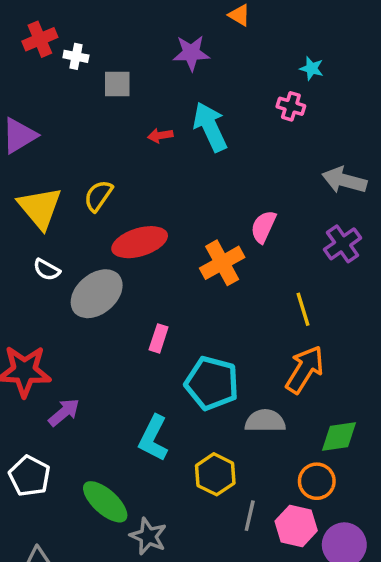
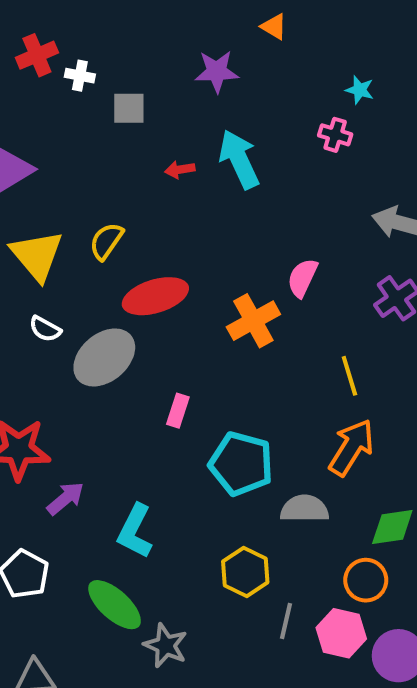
cyan L-shape: (153, 438) -> (135, 531), moved

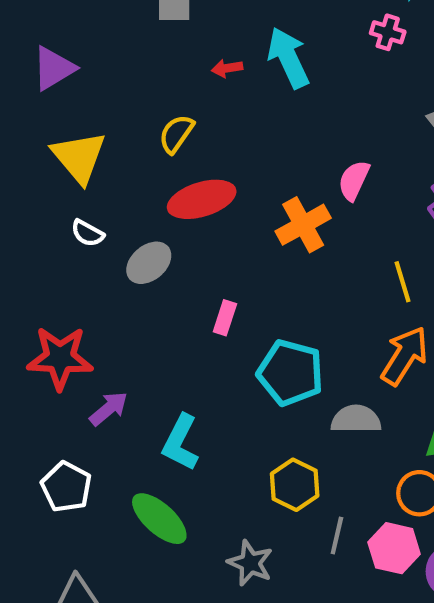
yellow semicircle: (106, 241) -> (176, 134), moved
gray ellipse: (104, 357) -> (149, 263), size x0.7
gray star: (166, 646) -> (250, 563), moved

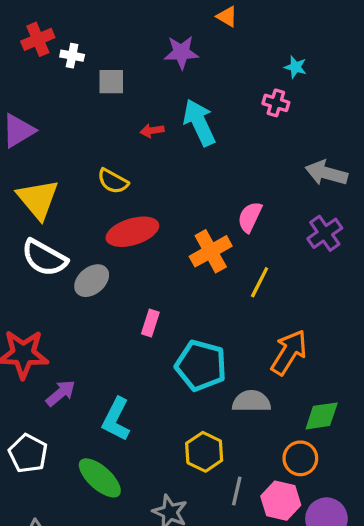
yellow semicircle: (176, 134) -> (113, 181), turned -96
white semicircle: (87, 233) -> (44, 258), size x1.8
yellow line: (402, 282) -> (260, 282), moved, turned 44

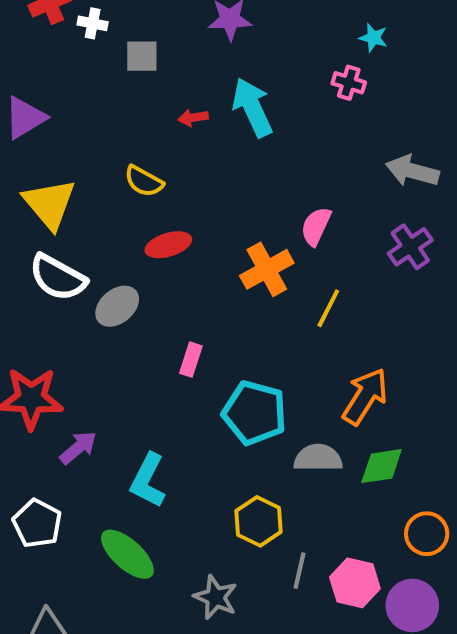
red ellipse: (132, 232) -> (168, 245), size x0.7
green diamond: (322, 416) -> (382, 466), moved
orange circle: (300, 458) -> (427, 534), moved

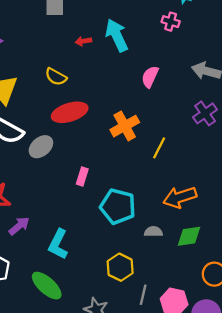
pink semicircle: (316, 226) -> (150, 77), moved
red ellipse: (168, 245) -> (70, 112), size x1.4
orange arrow: (365, 396) -> (180, 197), turned -140
gray semicircle: (318, 458) -> (153, 232), size x0.7

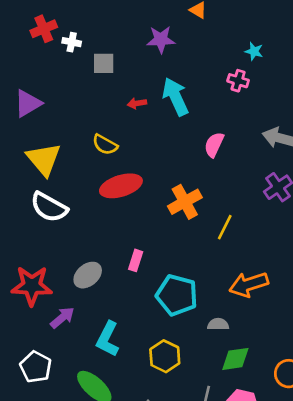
gray ellipse: (41, 147) -> (88, 275), moved
green diamond: (189, 236) -> (235, 359), moved
yellow hexagon: (120, 267) -> (165, 356), moved

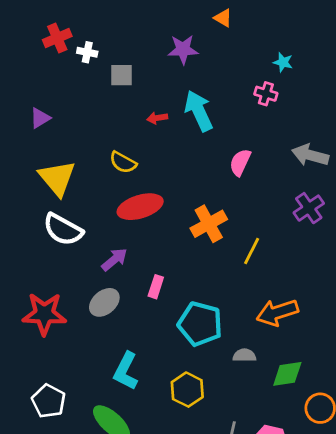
purple triangle: (28, 103) -> (40, 118), size x0.7
purple arrow: (62, 318) -> (114, 260), moved
green diamond: (235, 359) -> (287, 374), moved

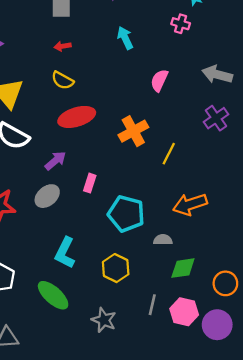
cyan arrow: (199, 111) -> (125, 38), size x0.7
red arrow: (157, 118) -> (63, 46), moved
green diamond: (287, 374) -> (183, 268), moved

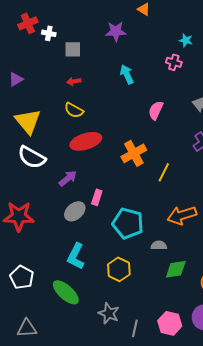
gray ellipse: (47, 196) -> (75, 211), moved
gray line: (152, 305) -> (135, 328), moved
pink hexagon: (184, 312) -> (170, 323), moved

